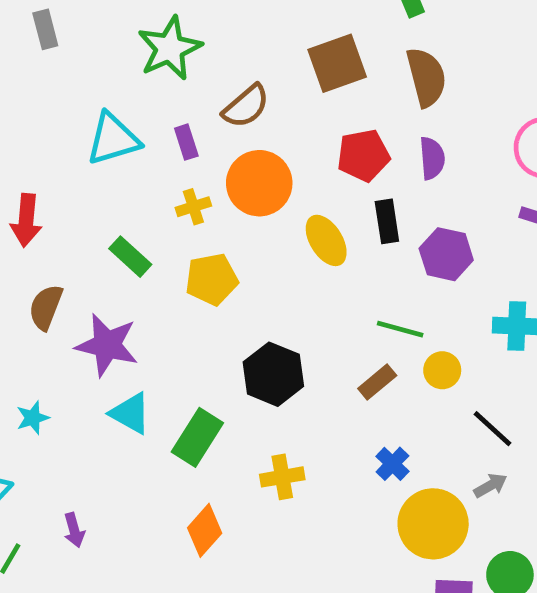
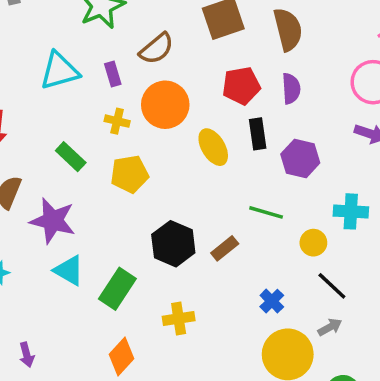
yellow cross: (193, 207) -> (117, 121), turned 30
yellow circle: (442, 370) -> (313, 243), moved
brown rectangle: (377, 382) -> (225, 248), moved
blue cross: (392, 464) -> (272, 301), moved

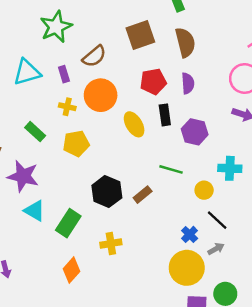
blue cross: (272, 301) -> (190, 234), moved

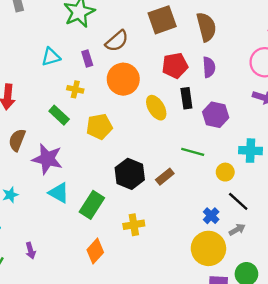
cyan triangle: (27, 72) -> (51, 57), size x0.7
yellow cross: (67, 107) -> (75, 89), moved

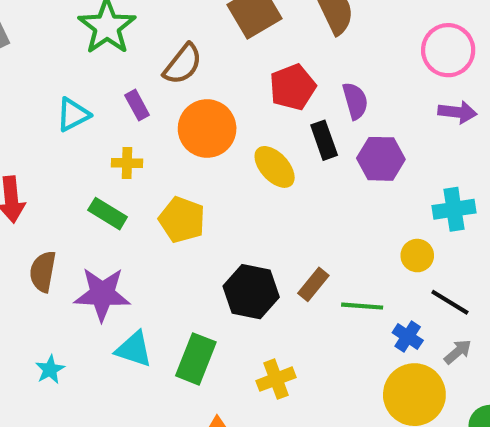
purple semicircle: (209, 67) -> (355, 101), moved
yellow pentagon: (99, 127) -> (182, 220), turned -30
green line: (193, 152) -> (362, 306), moved

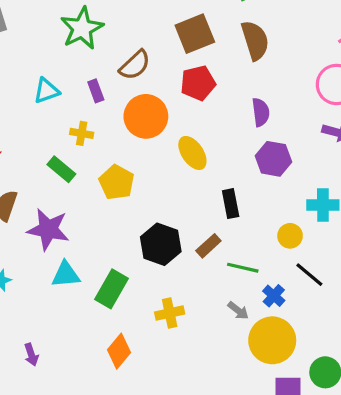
red pentagon: (293, 87) -> (198, 83), moved
black rectangle: (324, 140) -> (231, 204), moved
cyan triangle: (134, 349) -> (66, 275), turned -32
gray arrow: (458, 352) -> (238, 311), moved, turned 70

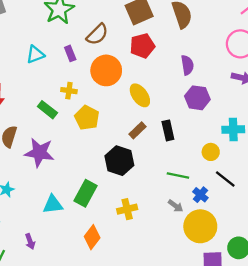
yellow cross: (82, 133) -> (69, 91), moved
brown rectangle: (208, 246) -> (138, 130), moved
cyan triangle: (66, 275) -> (53, 204), moved

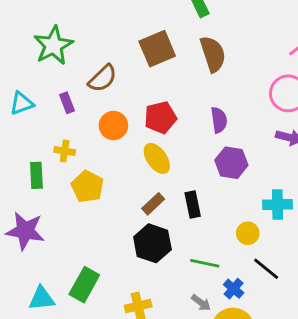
red pentagon: (142, 46) -> (160, 118), moved
orange circle: (106, 70) -> (113, 125), size x0.7
green rectangle: (47, 110) -> (36, 175), turned 48
black hexagon: (119, 161) -> (152, 243), moved

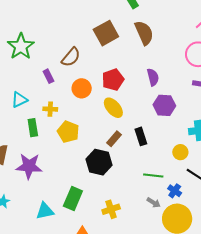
green star: (53, 45) -> (21, 46), moved
cyan triangle: (22, 103) -> (19, 100), moved
black hexagon: (152, 243) -> (99, 162), moved

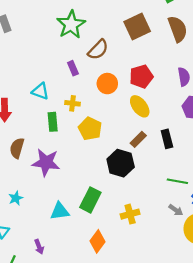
green star: (21, 46) -> (71, 25), moved
cyan triangle: (19, 100) -> (40, 91), turned 42

